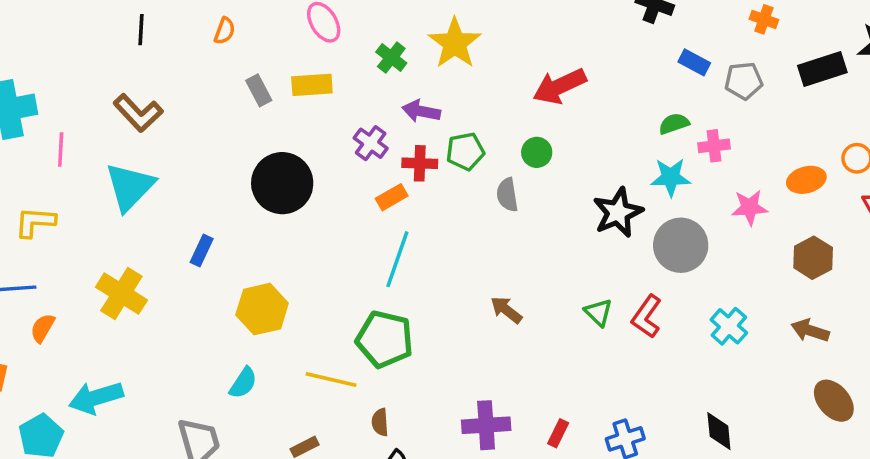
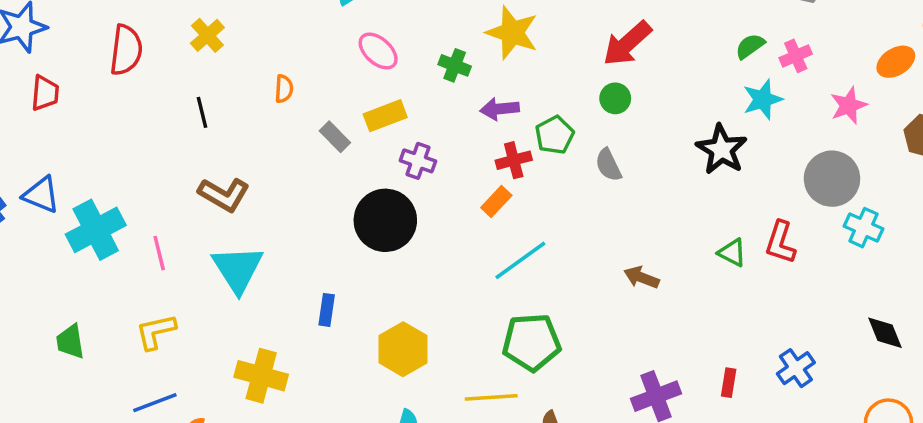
purple cross: (371, 143) -> (418, 161), moved
green circle: (537, 152) -> (615, 98), moved
gray circle: (681, 245) -> (832, 179), moved
cyan line: (397, 259) -> (520, 260), turned 52

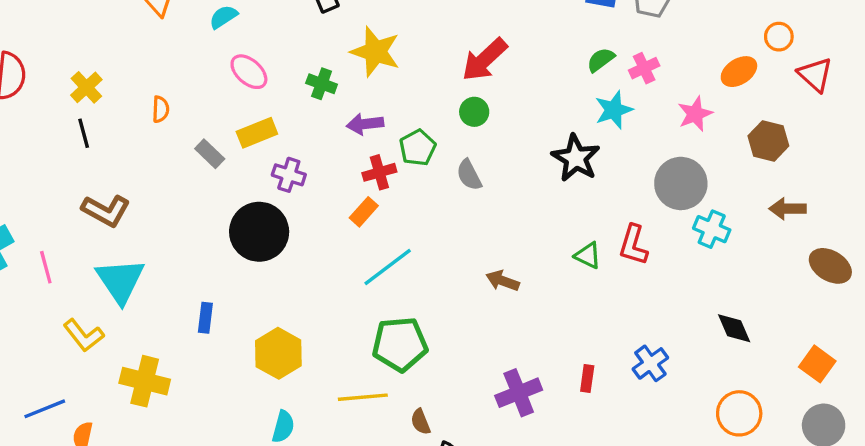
yellow cross: (207, 35) -> (86, 87), moved
yellow L-shape: (156, 332) -> (84, 335), moved, turned -114

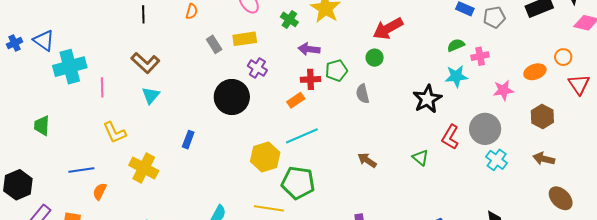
red L-shape: (633, 245) -> (450, 137), moved
cyan triangle: (120, 281) -> (151, 95), moved, size x0.6
yellow hexagon: (278, 353) -> (265, 157), moved

